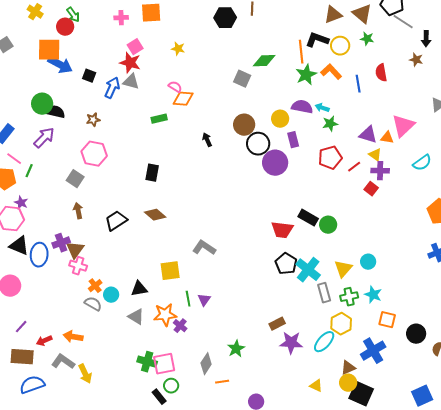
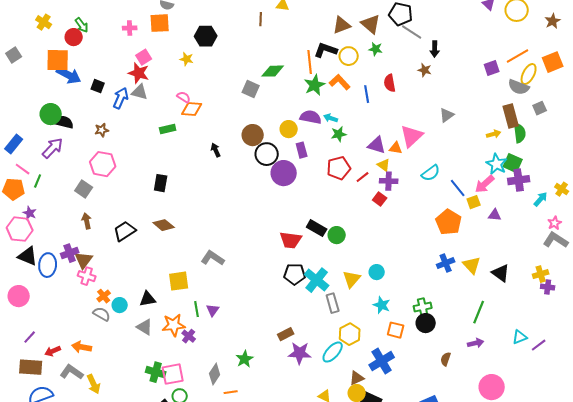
black hexagon: (225, 18) -> (206, 36), moved
black pentagon: (286, 264) -> (295, 274), turned -30
green cross: (349, 297) -> (423, 307), moved
black circle: (416, 334) -> (426, 323), moved

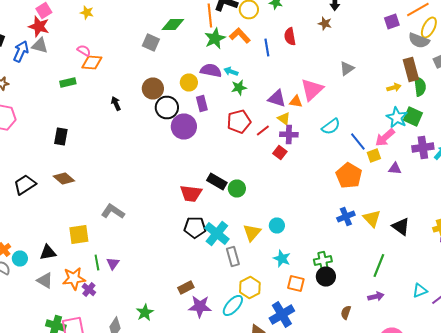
purple cross: (519, 180) -> (423, 148), moved

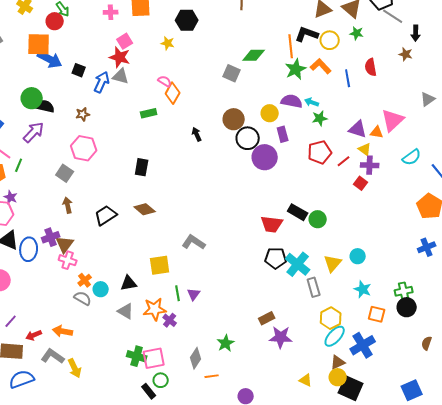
orange diamond: (92, 62) -> (173, 93), turned -65
cyan ellipse: (233, 306) -> (335, 336), moved

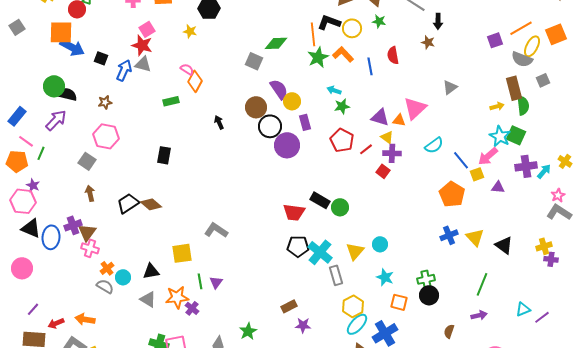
purple semicircle: (292, 101) -> (279, 89), moved, turned 45
red pentagon: (320, 152) -> (342, 140), turned -30
brown diamond: (145, 209) -> (151, 204), moved
purple star: (281, 337) -> (303, 325), size x0.7

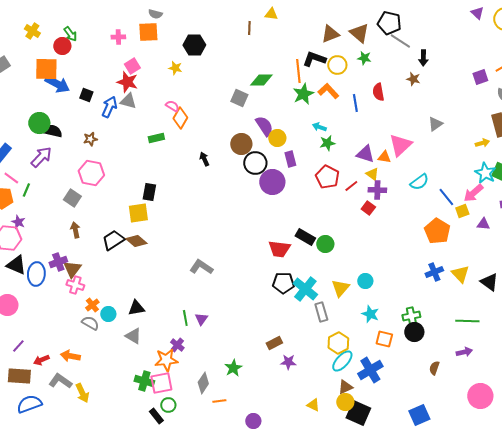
yellow square: (182, 253) -> (138, 213), moved
green line: (482, 284) -> (467, 321), turned 70
orange star: (177, 297) -> (166, 360), moved

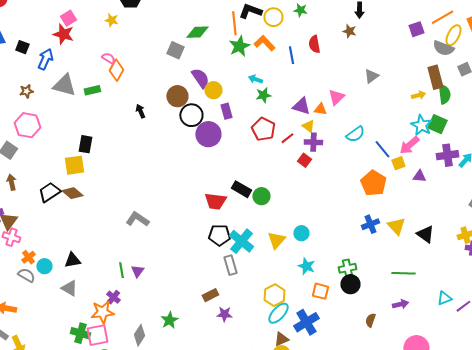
gray triangle: (128, 101) -> (64, 85), moved, size x1.4
pink triangle: (400, 145) -> (336, 97), size x0.7
gray rectangle: (321, 312) -> (230, 265), moved

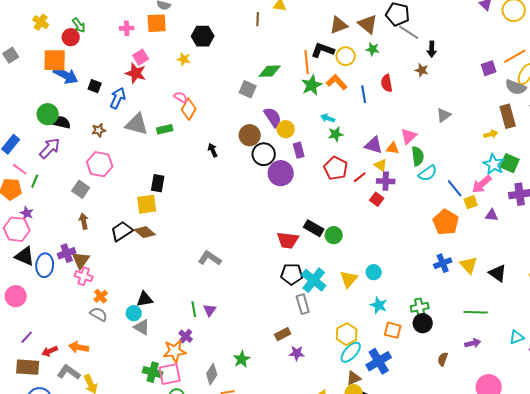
green semicircle: (444, 94) -> (418, 156), moved
cyan circle: (44, 266) -> (134, 313), moved

